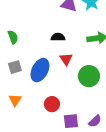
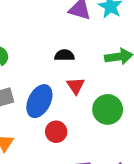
red circle: (52, 104) -> (56, 132), moved

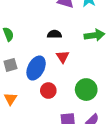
green circle: (108, 109) -> (86, 90), moved

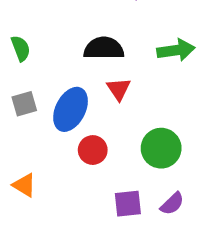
black semicircle: (54, 34) -> (104, 48), size x1.5
orange triangle: (10, 99) -> (24, 185), moved, turned -32

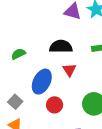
green semicircle: (21, 48) -> (18, 54), moved, turned -96
gray square: (24, 104) -> (15, 102), moved, turned -32

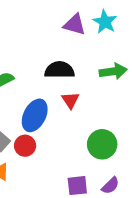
red circle: (55, 105) -> (25, 146), moved

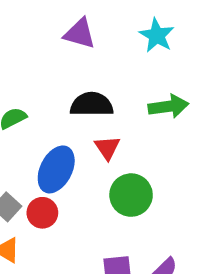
purple triangle: (75, 25) -> (80, 33), moved
green circle: (102, 144) -> (131, 195), moved

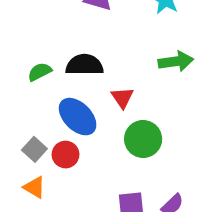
black semicircle: (92, 104) -> (84, 65), moved
blue ellipse: (56, 169) -> (78, 117), turned -72

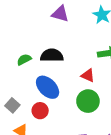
red triangle: (122, 98) -> (88, 76), moved, turned -32
gray square: (34, 149) -> (12, 105), moved

